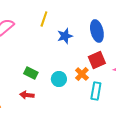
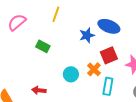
blue ellipse: (97, 31) -> (109, 26), turned -55
blue star: (65, 36) -> (87, 35), moved
green rectangle: (31, 73) -> (43, 46), moved

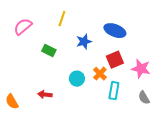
blue star: (87, 35) -> (84, 42), moved

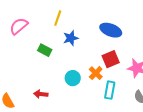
blue star: (84, 42) -> (71, 38), moved

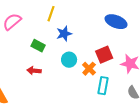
blue ellipse: (111, 30) -> (116, 22), moved
cyan circle: (73, 78) -> (69, 60), moved
red arrow: (41, 94) -> (34, 71), moved

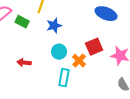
green rectangle: (38, 46) -> (22, 22), moved
cyan rectangle: (103, 86) -> (64, 78), moved

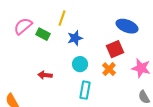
red square: (94, 47) -> (115, 49), moved
orange cross: (79, 61) -> (109, 69), moved

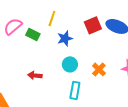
red square: (115, 49) -> (93, 25), moved

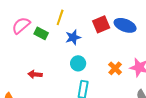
orange cross: (99, 69) -> (115, 68), moved
red arrow: (35, 75) -> (35, 74), moved

